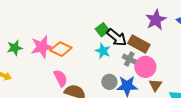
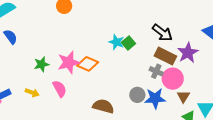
purple star: (156, 20) -> (188, 53), moved
black arrow: (117, 37) -> (162, 33), moved
cyan star: (103, 51) -> (116, 42), moved
pink semicircle: (61, 78) -> (60, 89), moved

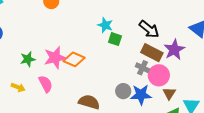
cyan star: (116, 42) -> (105, 25), moved
green square: (128, 43) -> (115, 39), turned -32

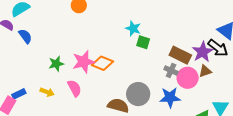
black arrow: (149, 29) -> (218, 48), moved
gray circle: (123, 91) -> (138, 94), moved, size x1.5
brown triangle: (169, 93) -> (205, 71), moved, turned 40

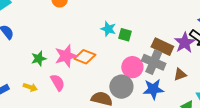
cyan star: (133, 28) -> (108, 29), moved
gray cross: (171, 70) -> (154, 62), size x1.6
brown triangle: (205, 71) -> (180, 74), moved
pink circle: (188, 78) -> (132, 67), moved

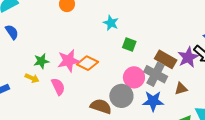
cyan star: (108, 29) -> (111, 23), moved
yellow arrow: (30, 87) -> (32, 78), moved

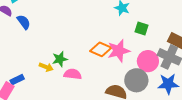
green star: (41, 61) -> (60, 59), moved
pink star: (69, 61) -> (119, 51), moved
pink semicircle: (58, 87) -> (73, 74), turned -54

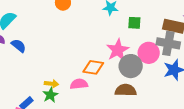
orange diamond: (101, 49) -> (93, 67), moved
green star: (60, 59) -> (50, 95), moved
gray circle: (136, 80) -> (131, 66), moved

